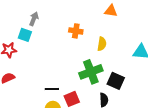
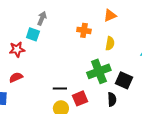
orange triangle: (111, 11) -> (110, 15), moved, turned -32

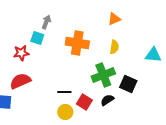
orange cross: (84, 30) -> (77, 43), moved, size x1.6
red semicircle: (16, 77) -> (20, 81), size x1.5
red square: (80, 98) -> (84, 102), turned -35
black semicircle: (112, 99) -> (107, 100), moved, turned -120

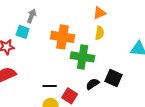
yellow semicircle: (114, 47) -> (100, 33), moved
green cross: (103, 75) -> (83, 57), moved, turned 30
black semicircle: (107, 100) -> (93, 84), moved

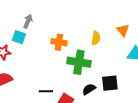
orange triangle: (100, 13) -> (123, 30), moved, turned -48
orange cross: (63, 37) -> (59, 42), size x0.7
black square: (114, 78) -> (110, 83), turned -30

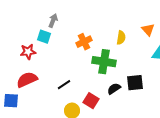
orange cross: (59, 42) -> (84, 42), turned -35
black line: (46, 91) -> (64, 85), moved, turned -32

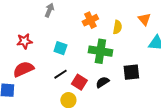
cyan square: (44, 37) -> (60, 48), moved
orange cross: (84, 42) -> (90, 20), moved
black semicircle: (114, 89) -> (102, 82), moved
red square: (91, 101) -> (79, 82), moved

